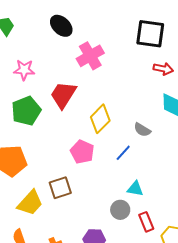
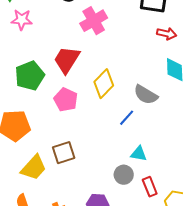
pink star: (24, 70) -> (22, 20), moved
gray semicircle: (142, 130) -> (146, 95), size x1.4
pink pentagon: (82, 152) -> (66, 100), moved

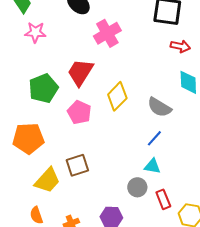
blue line: (127, 118) -> (154, 138), moved

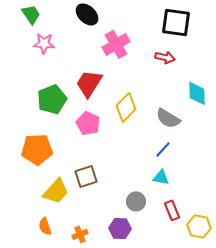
red arrow: (180, 46) -> (165, 57), moved
gray circle: (137, 187) -> (136, 201), moved

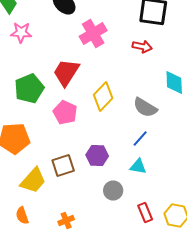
red rectangle: (172, 210) -> (145, 212), moved
purple hexagon: (120, 228) -> (97, 156), moved
orange cross: (80, 234) -> (66, 220), moved

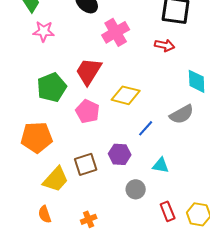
yellow diamond: (103, 96) -> (126, 95), turned 60
gray semicircle: (145, 108) -> (182, 114), moved, turned -60
blue line: (140, 138) -> (146, 128), moved

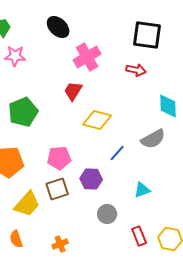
red trapezoid: (89, 71) -> (73, 91), moved, size x0.7
pink pentagon: (88, 111) -> (59, 158), moved, turned -30
cyan triangle: (161, 165) -> (142, 190), moved, turned -30

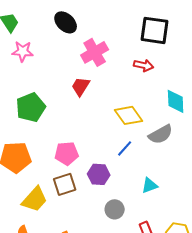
yellow diamond: (97, 120) -> (129, 115), moved, turned 40

